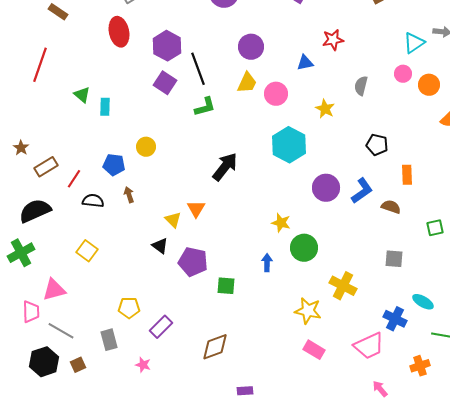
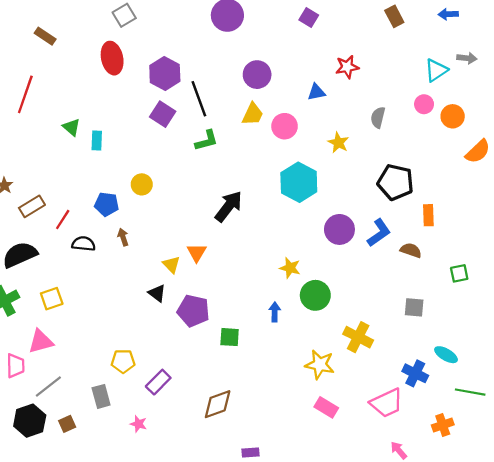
black pentagon: (377, 145) -> (395, 182), size x1.5
yellow square: (87, 251) -> (52, 299), moved, turned 35
gray line: (61, 331) -> (48, 387), turned -68

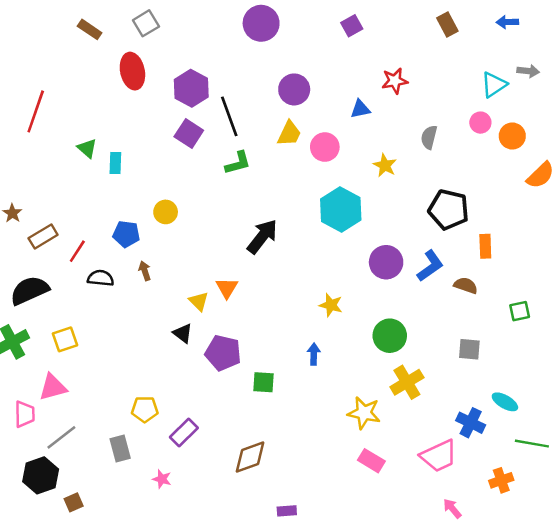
purple square: (309, 17) -> (352, 26), turned 30
brown rectangle: (45, 36) -> (90, 29), moved
green circle: (315, 295) -> (390, 336), moved
yellow cross: (358, 337) -> (407, 382), turned 32
brown square: (67, 424) -> (74, 502), moved

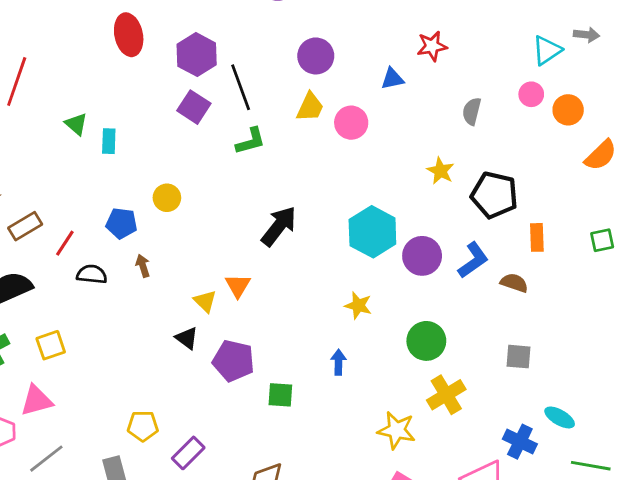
yellow star: (385, 165) -> (441, 171), moved
cyan hexagon: (341, 210) -> (372, 232), moved
green square: (520, 311) -> (602, 240), moved

